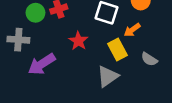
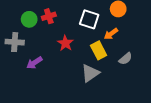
gray semicircle: (149, 59) -> (125, 59), turned -72
purple arrow: (42, 64) -> (34, 63), size x0.7

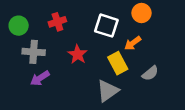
green circle: (29, 19) -> (19, 26), moved
gray cross: (15, 42) -> (34, 52), moved

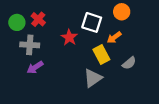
red cross: (57, 22) -> (38, 19), moved, turned -32
red star: (78, 54) -> (69, 37), moved

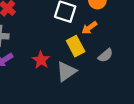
red star: (69, 37) -> (41, 60), moved

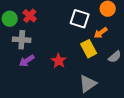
gray triangle: (66, 72) -> (88, 84), moved

